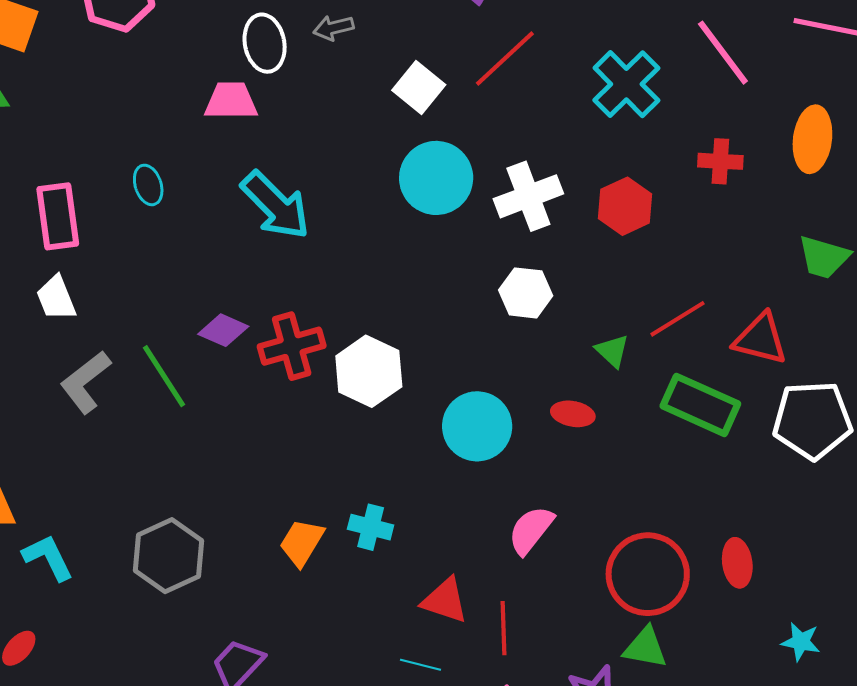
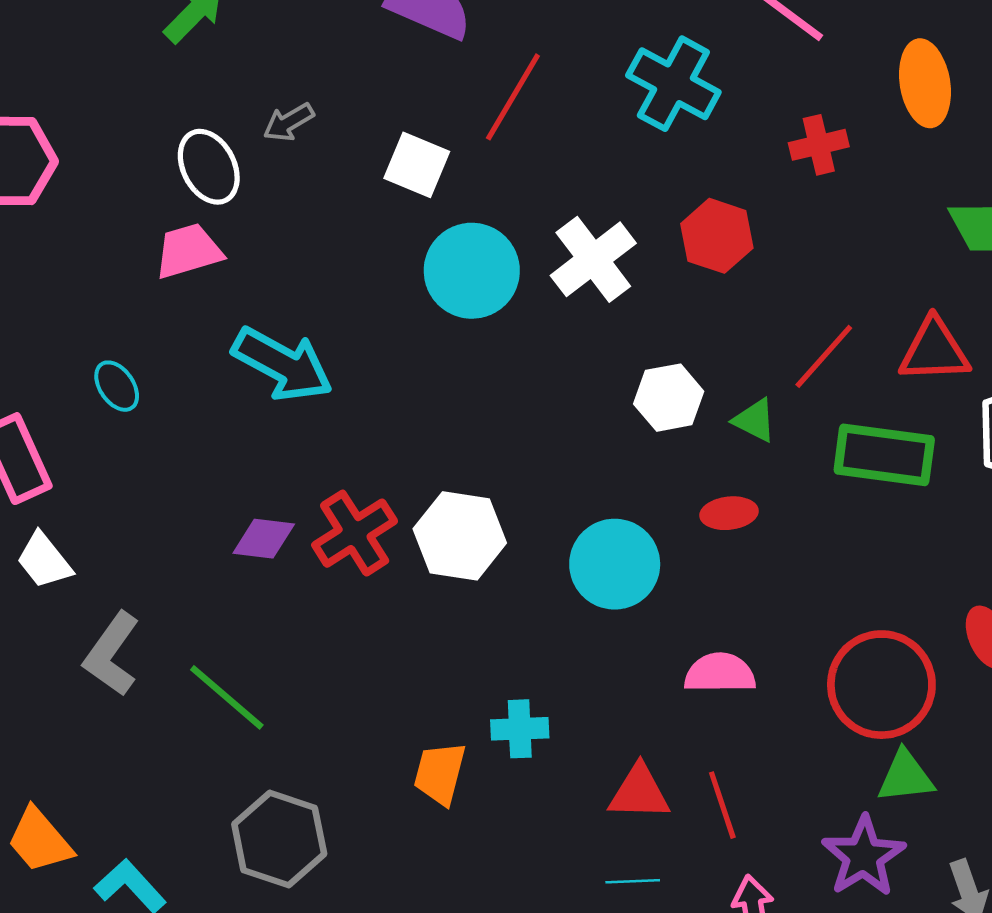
white hexagon: (526, 293) -> (669, 398), moved
green line: (164, 376) -> (227, 697), moved
pink semicircle: (531, 530) -> (720, 673), turned 68

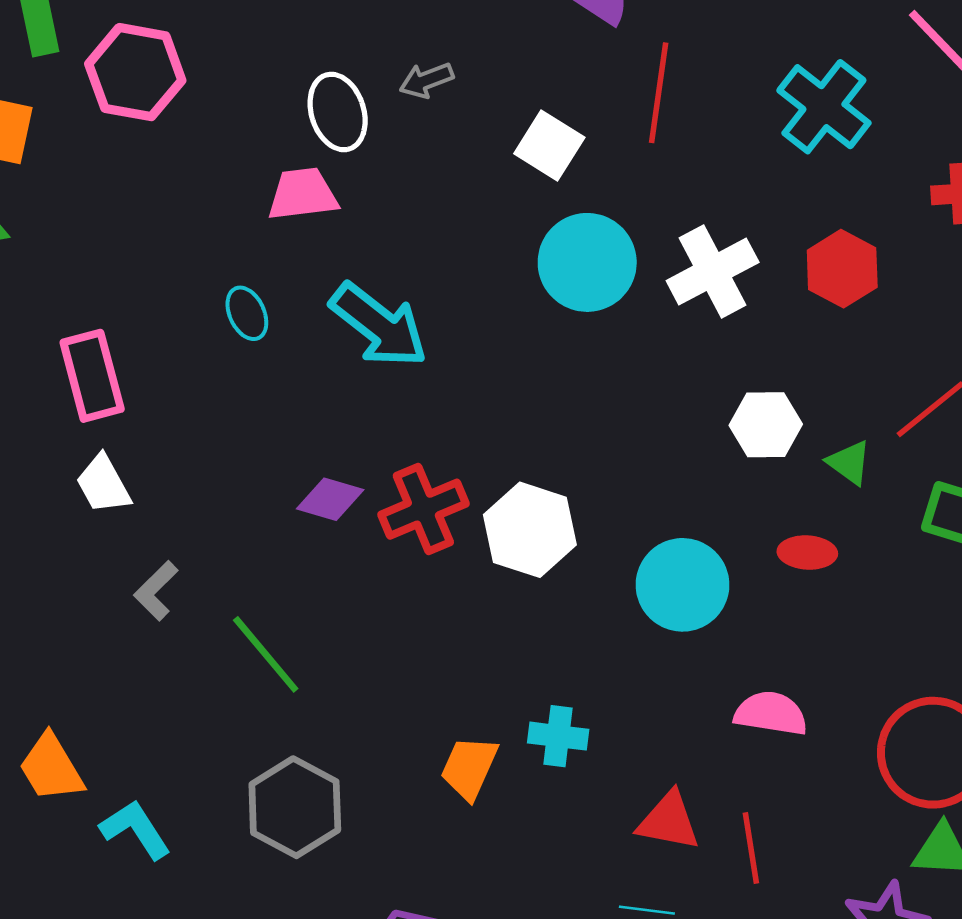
red line: (513, 97) -> (659, 93), turned -32
cyan ellipse: (117, 386) -> (247, 313), moved
gray L-shape: (112, 654) -> (156, 591), size x0.7

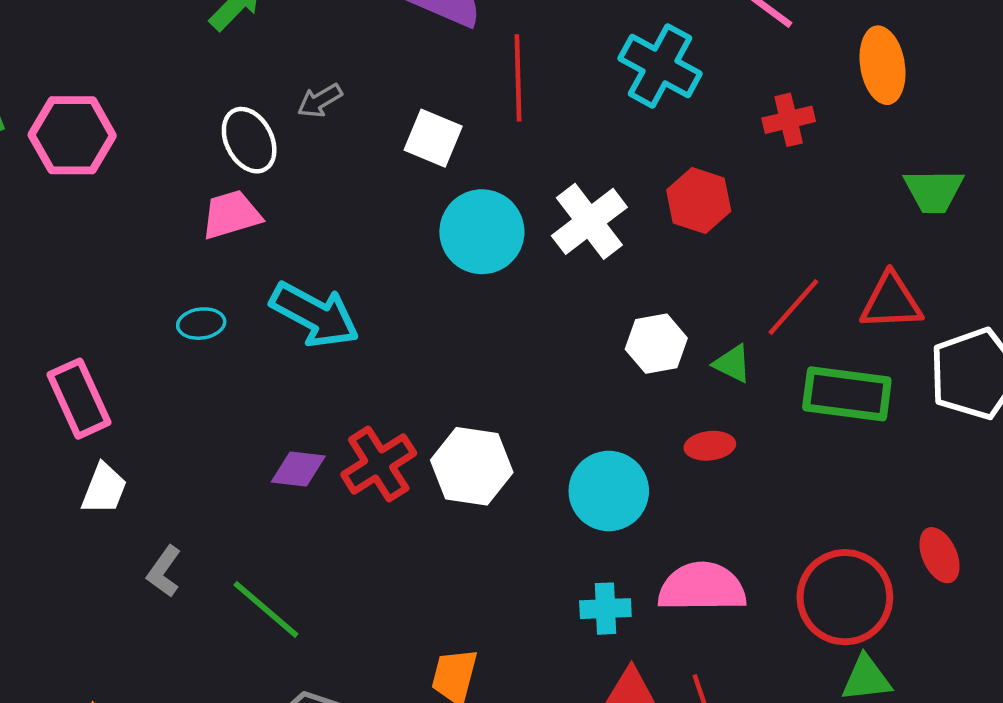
cyan ellipse: (247, 313) -> (201, 324), turned -63
white trapezoid: (103, 484) -> (104, 489), turned -120
pink semicircle: (771, 713) -> (702, 587), size x1.4
cyan cross: (558, 736) -> (605, 609), moved

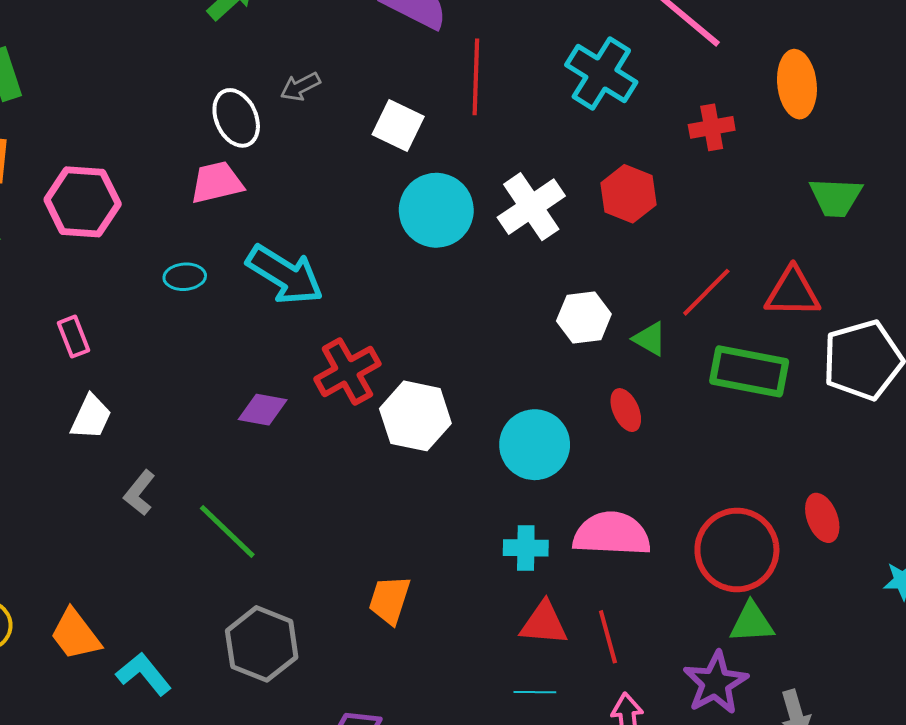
pink hexagon: (72, 135) -> (83, 202), moved
pink rectangle: (79, 399) -> (74, 337), size x0.6
red ellipse: (710, 446) -> (626, 410), turned 69
red cross: (379, 464) -> (347, 371), moved

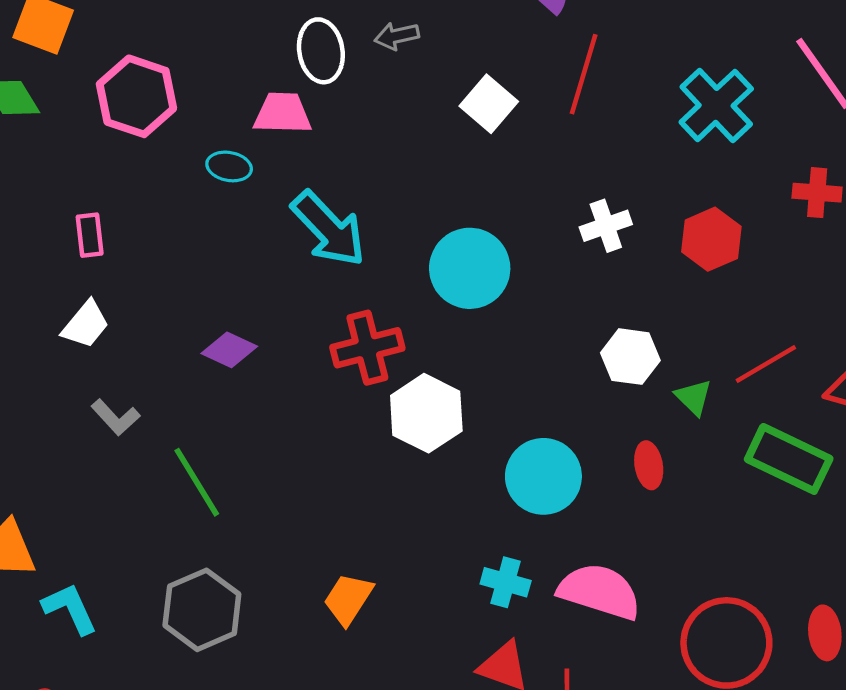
white cross: (531, 207) -> (606, 226), size x0.7
cyan circle: (436, 210) -> (470, 268), moved
cyan ellipse: (185, 277) -> (229, 166), moved
purple diamond: (263, 410) -> (229, 350), moved
gray L-shape: (139, 493) -> (116, 417), turned -96

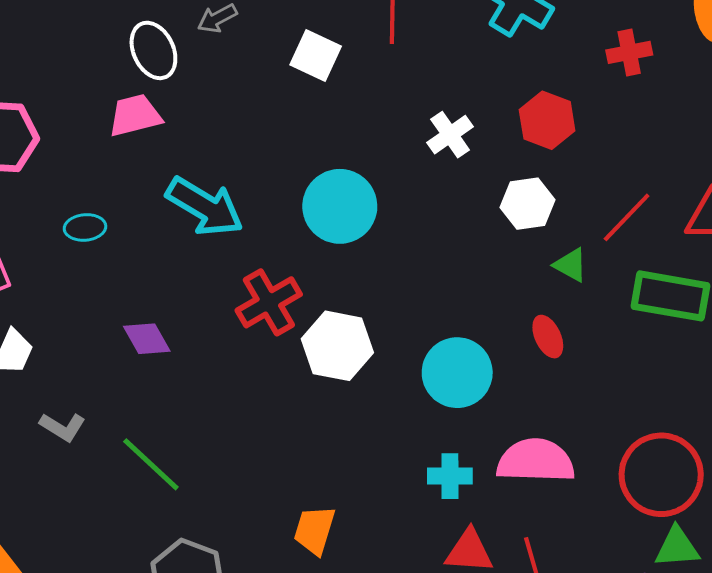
cyan ellipse: (229, 166) -> (85, 227), moved
purple diamond: (229, 350) -> (147, 339), turned 51
white hexagon: (630, 357) -> (527, 204), moved

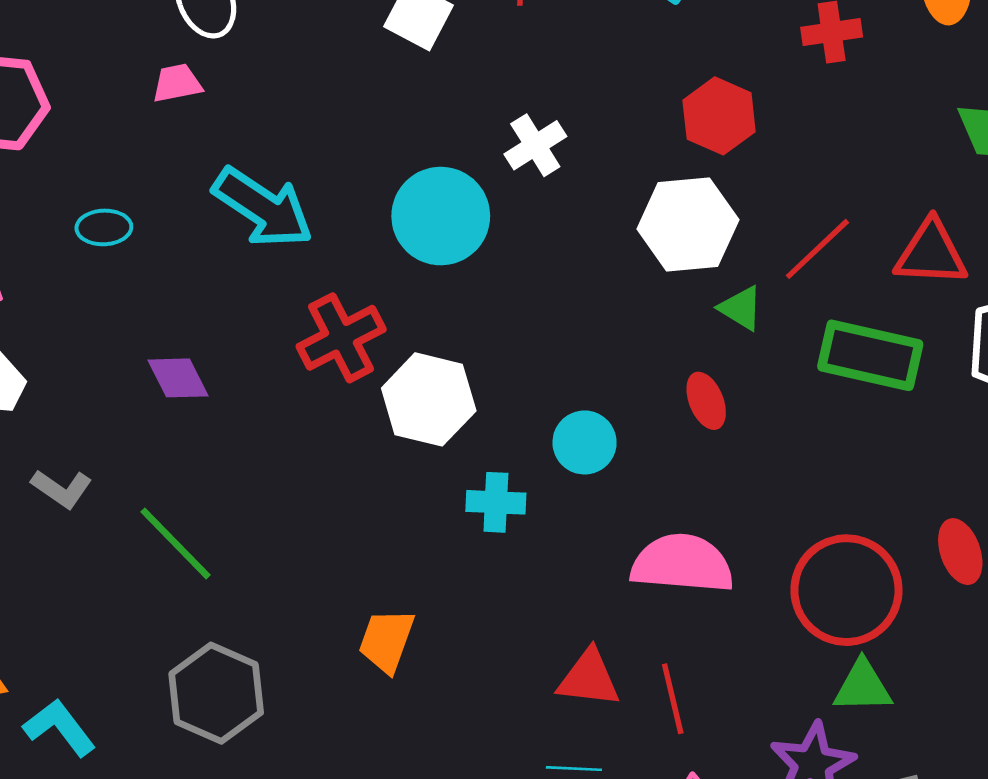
pink trapezoid: (135, 115) -> (177, 83), size x0.7
white cross: (450, 135) -> (535, 145), moved
white hexagon: (527, 204) -> (688, 224), size x1.4
cyan circle: (457, 373) -> (585, 442), size x0.7
cyan cross: (450, 476) -> (496, 502), moved

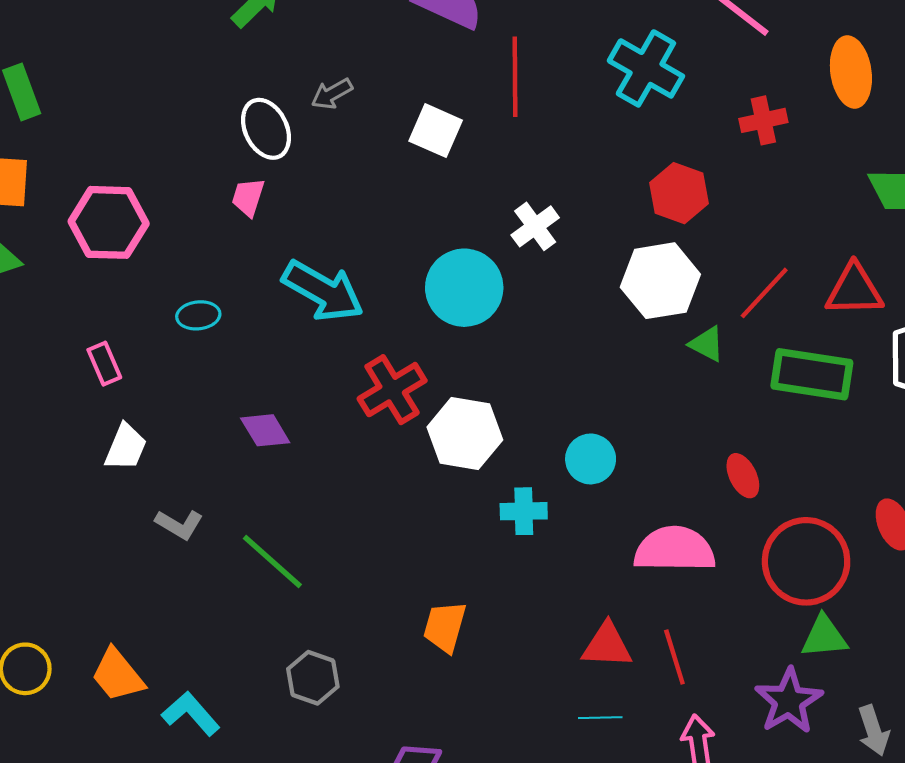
pink trapezoid: (177, 83) -> (248, 197), turned -57
red ellipse: (706, 401) -> (743, 476), moved
gray hexagon: (216, 693) -> (313, 678), size x0.7

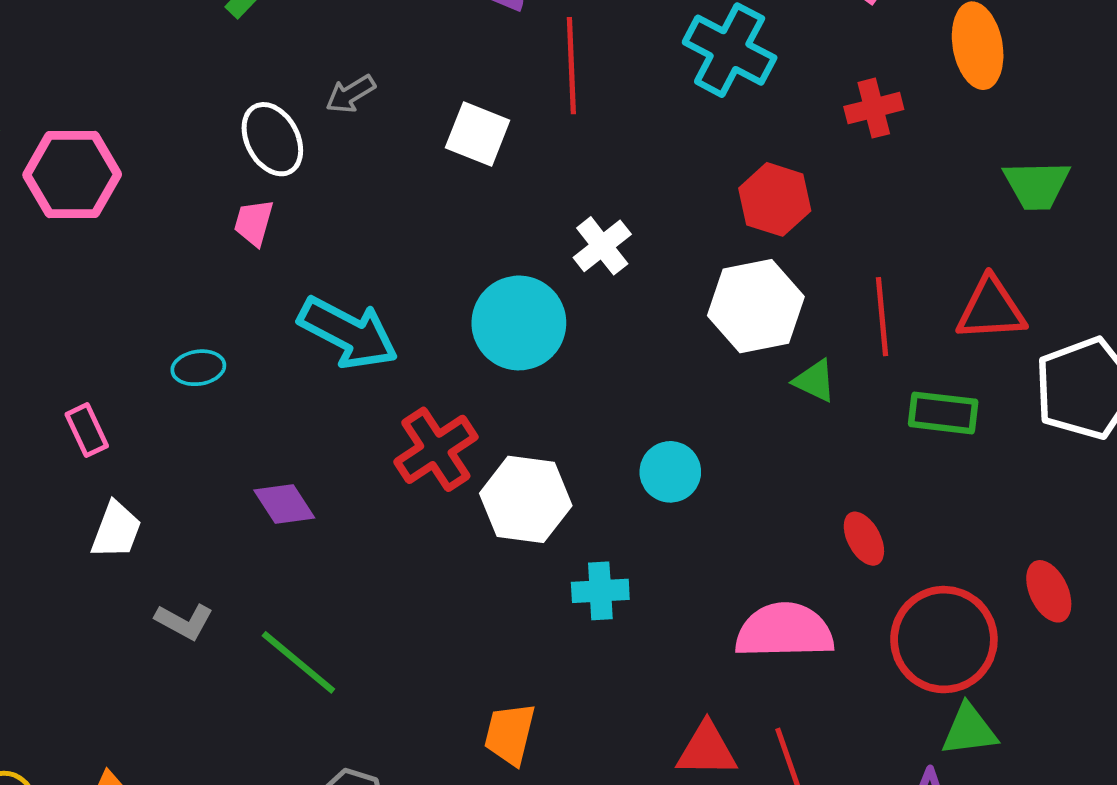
pink hexagon: (109, 222) -> (72, 175), moved
red line: (764, 293) -> (882, 317), turned -46
green rectangle: (812, 374) -> (943, 413), size x0.7
cyan circle: (591, 459) -> (670, 472), moved

